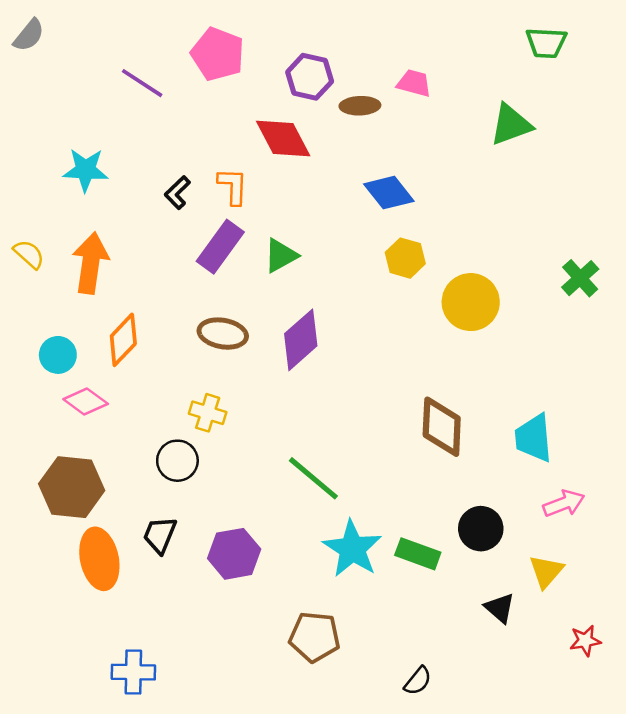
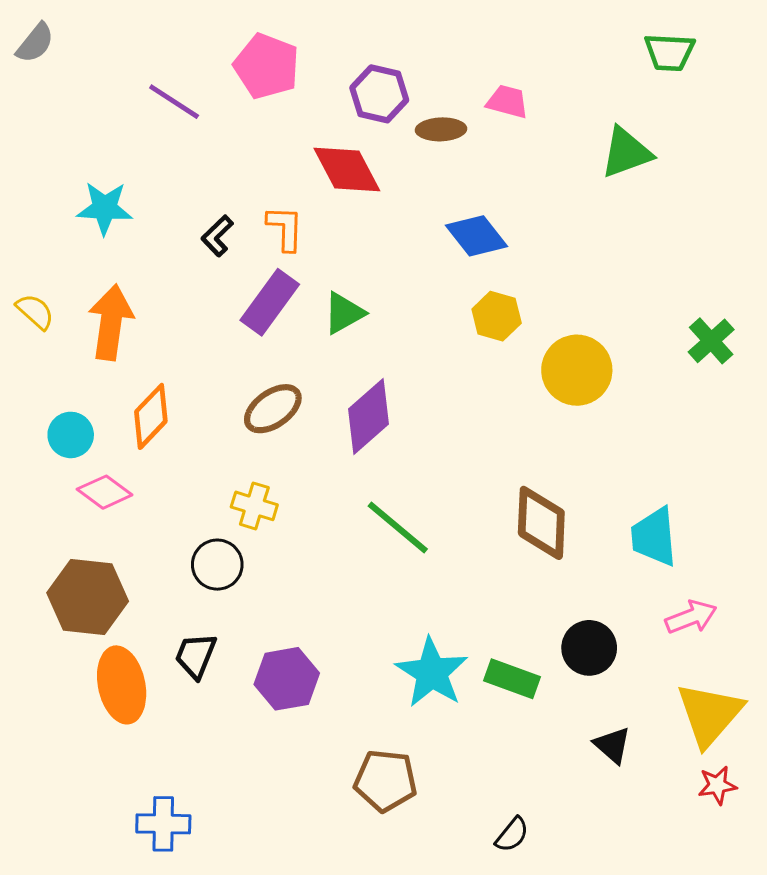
brown ellipse: (223, 334) -> (273, 409), turned -45
green line: (313, 478) -> (398, 528), moved
yellow triangle: (546, 571) -> (710, 714), moved, size x1.6

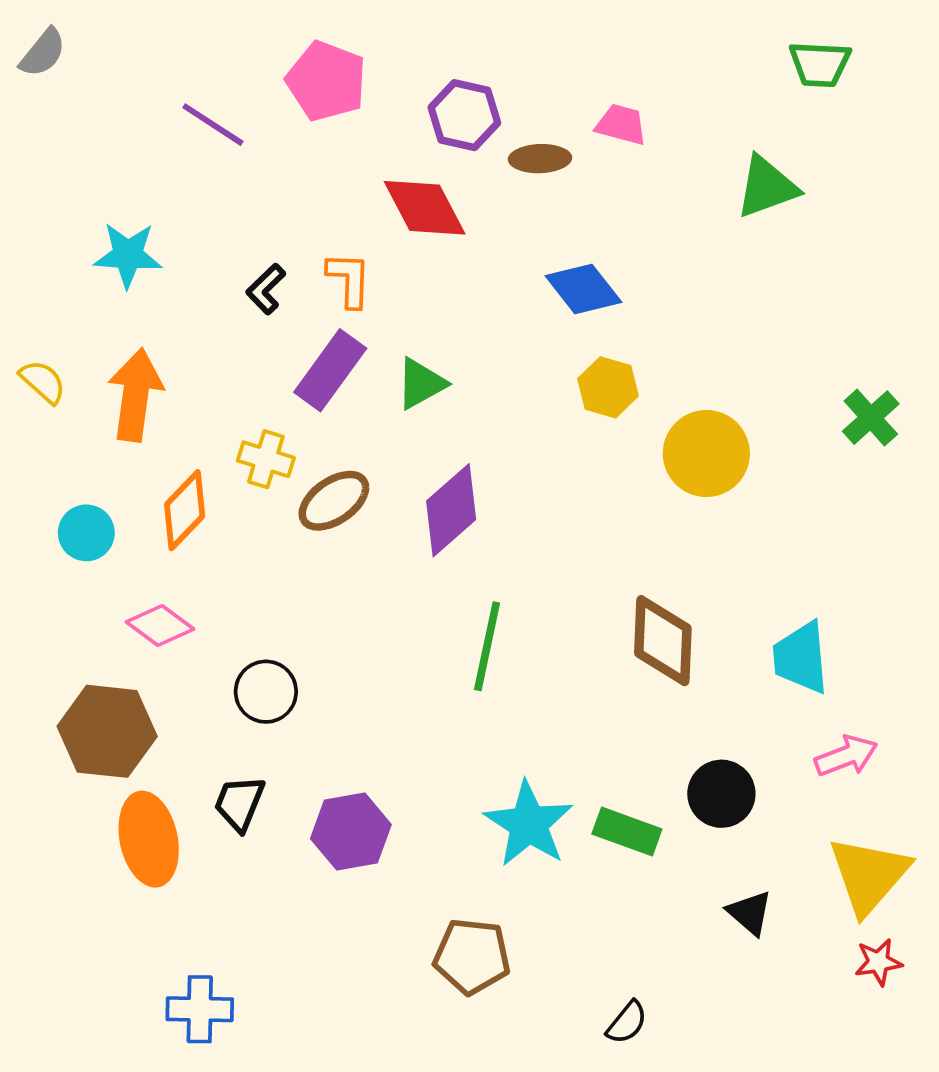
pink diamond: (105, 492) -> (160, 626), moved
yellow cross: (254, 506) -> (266, 459), moved
green line: (398, 528) -> (487, 646), turned 62

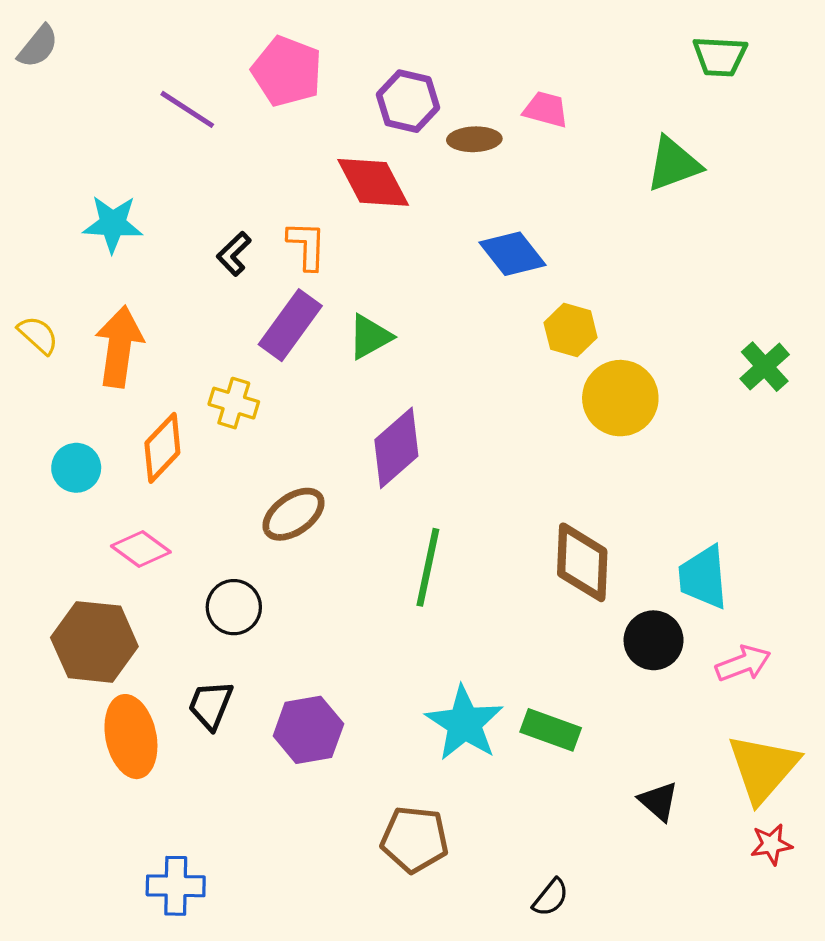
yellow hexagon: (608, 387) -> (571, 330), moved
brown ellipse: (334, 501) -> (294, 514), moved
black circle: (721, 794) -> (654, 640), moved

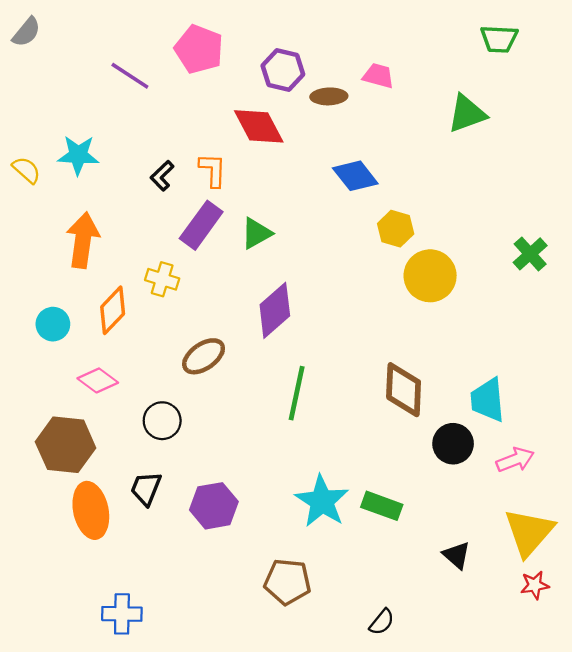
yellow semicircle: (38, 335) -> (26, 170), moved

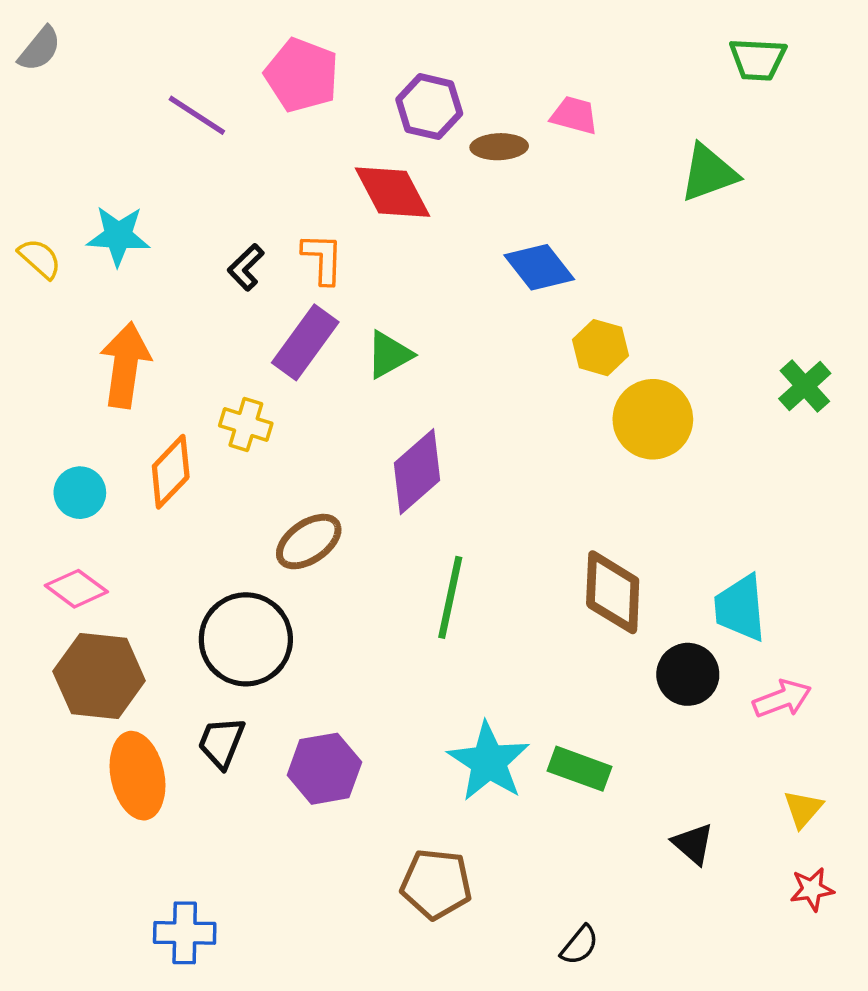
pink diamond: (98, 380) -> (76, 589), moved
black circle: (162, 421) -> (246, 639), size x1.6
yellow triangle: (529, 532) -> (803, 809), size x0.5

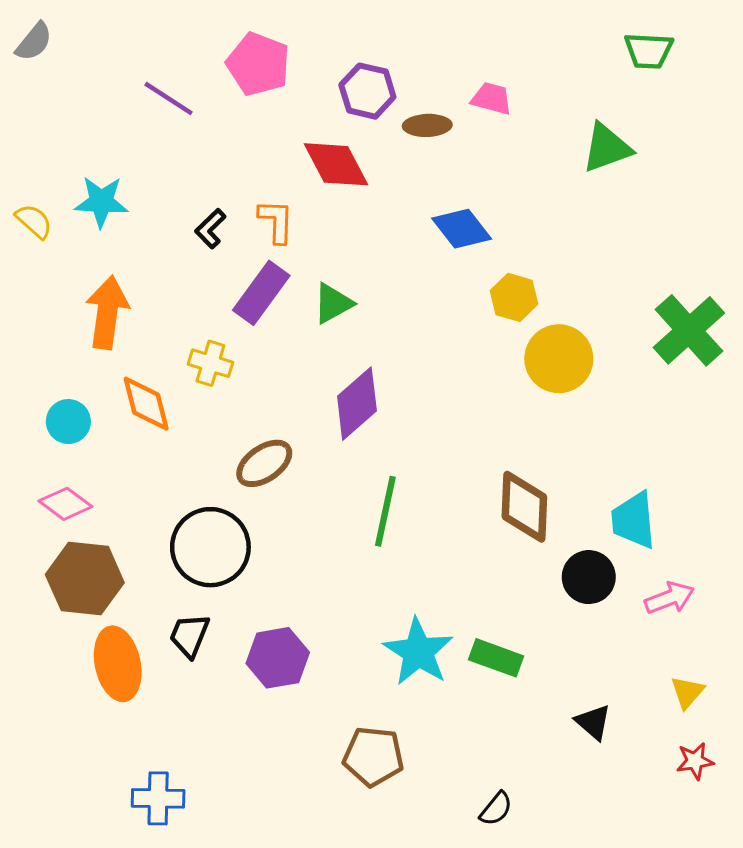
green cross: (805, 386) -> (689, 330), size x1.6
orange diamond: (171, 472) -> (146, 404), turned -58

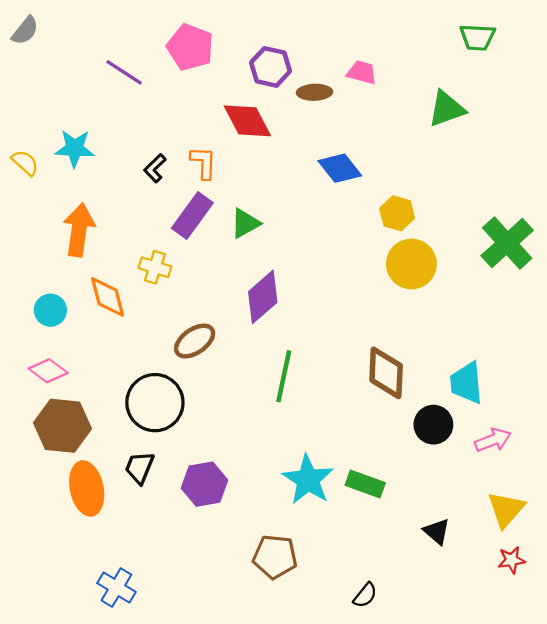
yellow hexagon: (514, 297) -> (397, 213), moved
yellow triangle: (687, 692) -> (506, 509), size x1.5
blue cross: (158, 798) -> (116, 588), turned 30

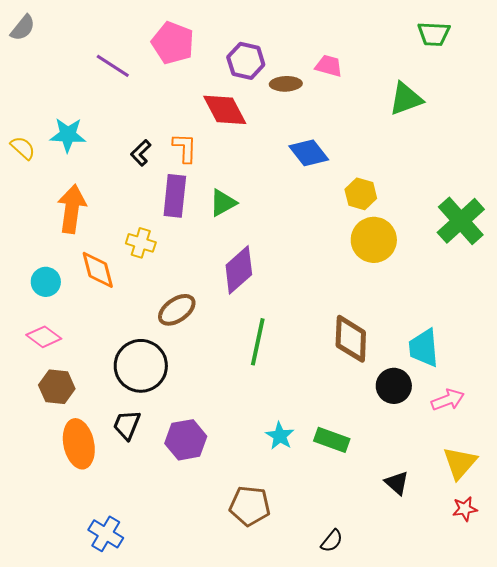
purple rectangle: (192, 216) -> (175, 196), turned -30
brown hexagon: (62, 426) -> (57, 387), size x0.7
cyan star: (308, 480) -> (280, 436), size x0.6

